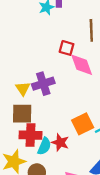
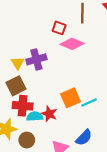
pink diamond: (82, 65) -> (72, 44), turned -50
brown square: (22, 114) -> (16, 86), turned -30
cyan semicircle: (44, 146) -> (35, 116), turned -119

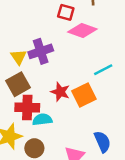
cyan line: (89, 102) -> (103, 70), moved
red star: (49, 114) -> (60, 92), moved
blue semicircle: (84, 138) -> (102, 142), turned -66

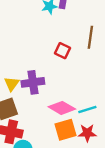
pink diamond: (82, 31) -> (62, 108), moved
red star: (60, 92) -> (87, 133), moved, turned -30

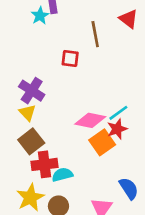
purple cross: (33, 82) -> (32, 91), moved, turned -30
red star: (87, 133) -> (117, 129), moved

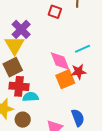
yellow triangle: (28, 113) -> (15, 45), size x1.5
cyan line: (118, 113) -> (82, 49), moved
pink diamond: (90, 120) -> (60, 61), turned 45

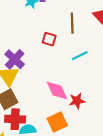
cyan line: (82, 49) -> (80, 56), moved
orange square: (65, 79) -> (57, 122), moved

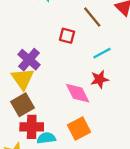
brown line: (72, 23) -> (92, 17), turned -36
red star: (77, 101) -> (99, 79), moved

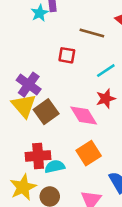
brown line: (92, 17) -> (92, 33), turned -30
brown square: (23, 105) -> (46, 112), moved

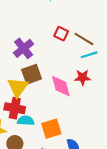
brown line: (92, 33) -> (84, 39), moved
yellow triangle: (24, 106) -> (18, 87), moved
orange square: (89, 153) -> (51, 129), moved

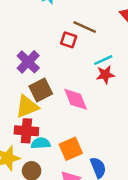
brown line: (84, 39) -> (85, 27), moved
red star: (83, 77) -> (105, 75), moved
yellow triangle: (18, 87) -> (27, 107), turned 40

